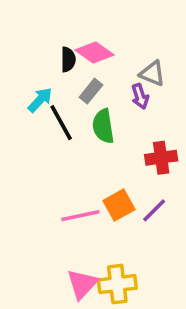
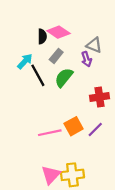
green semicircle: (103, 126) -> (64, 78), turned 48

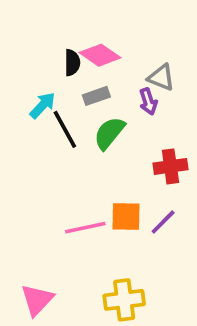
gray rectangle: (56, 56) -> (96, 96), turned 32
orange square: (74, 126) -> (126, 216), turned 30
pink triangle: (51, 175) -> (37, 300), moved

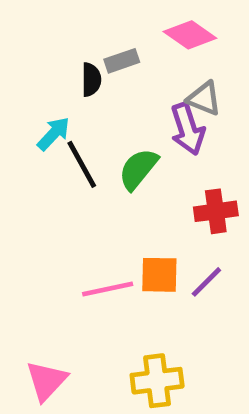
pink diamond: (100, 55) -> (190, 35), moved
gray rectangle: (96, 96) -> (122, 61), moved
purple arrow: (148, 102) -> (188, 129), size x1.5

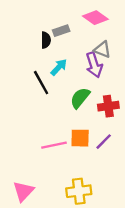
cyan arrow: (54, 134) -> (59, 67), moved
green semicircle: (138, 169) -> (80, 98), moved

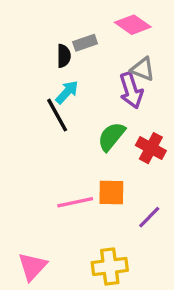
cyan arrow: (59, 67) -> (67, 92), moved
red cross: (108, 106) -> (151, 148), turned 36
purple line: (104, 142) -> (149, 217), moved

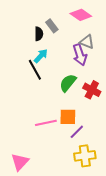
gray rectangle: (85, 43) -> (52, 26), turned 72
purple line: (149, 217) -> (77, 132), moved
yellow cross: (110, 266) -> (85, 156), moved

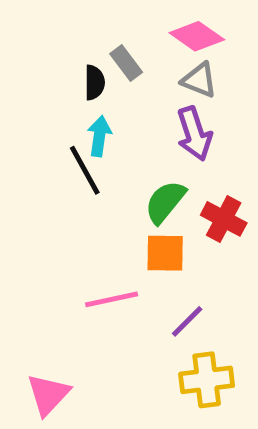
gray triangle: (87, 42) -> (199, 80), moved
cyan arrow: (41, 56) -> (99, 136), turned -35
orange square: (68, 117) -> (165, 253), moved

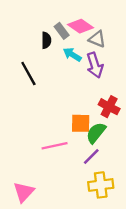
pink diamond: (197, 36) -> (81, 26), moved
cyan arrow: (99, 136) -> (72, 55), moved, turned -66
black line: (85, 170) -> (28, 73), moved
green semicircle: (165, 202) -> (96, 133), moved

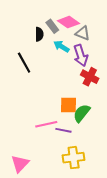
red cross: (109, 107) -> (90, 77), moved
purple line: (91, 156) -> (63, 130), moved, turned 56
yellow cross: (101, 185) -> (74, 158), moved

